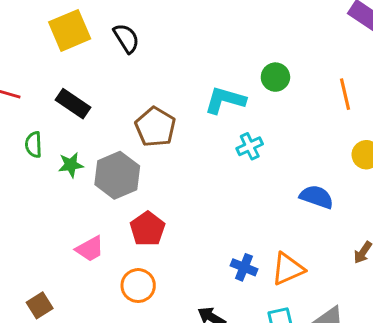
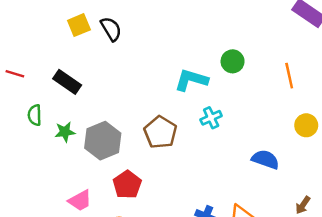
yellow square: (70, 30) -> (79, 25), moved, size x0.7
brown pentagon: (155, 127) -> (160, 132), moved

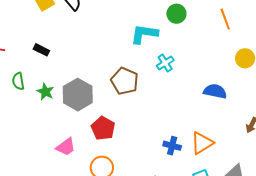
black rectangle: (67, 82) -> (41, 50), size x0.7
green star: (65, 132) -> (45, 92), turned -30

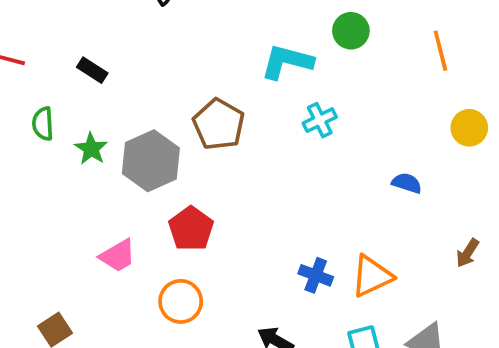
brown pentagon: (125, 81) -> (219, 124), moved
blue semicircle: (215, 91) -> (407, 183), size x0.7

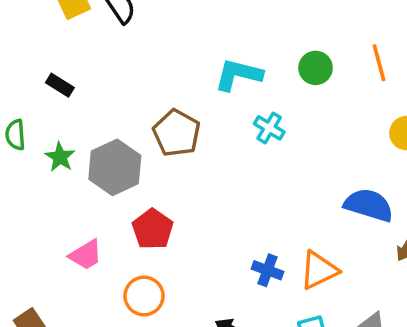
green circle: (351, 31) -> (316, 68), moved
cyan cross: (320, 120) -> (269, 128), turned -32
blue semicircle: (407, 183) -> (369, 205), moved, size x1.8

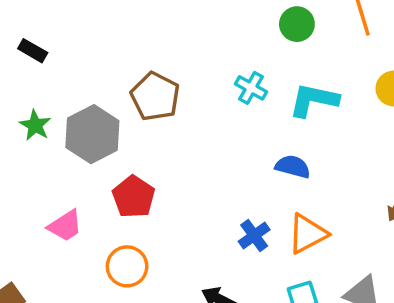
cyan L-shape: (238, 75) -> (314, 100), moved
blue semicircle: (369, 205) -> (293, 167), moved, size x0.7
blue cross: (268, 270) -> (254, 235), turned 36

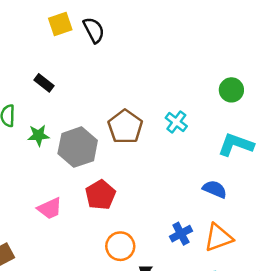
cyan cross: (251, 88) -> (176, 122), moved
green star: (35, 125) -> (38, 135), turned 30
orange circle: (127, 266) -> (120, 246), moved

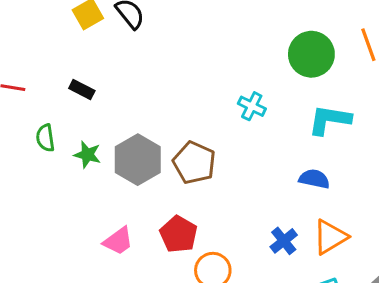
green circle: (231, 90) -> (311, 54), size x1.5
brown pentagon: (125, 127) -> (194, 163), moved
green star: (38, 135) -> (87, 155), turned 30
red pentagon: (100, 195) -> (179, 234), moved

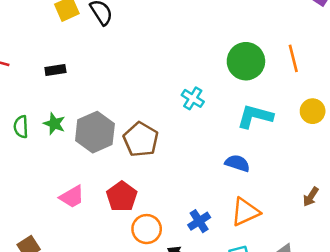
black rectangle: (82, 90) -> (55, 70), turned -42
green semicircle: (45, 138) -> (21, 127), moved
blue cross: (284, 241) -> (199, 221), moved

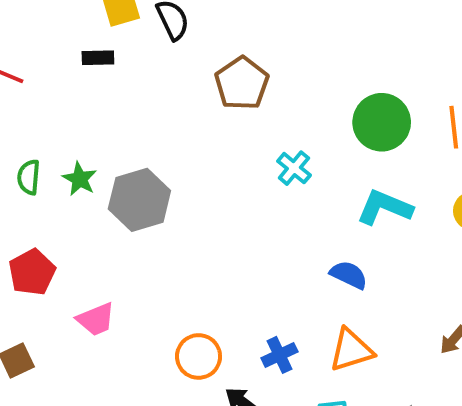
black rectangle: (55, 70) -> (98, 58), moved
brown pentagon: (141, 139) -> (242, 83), moved
pink trapezoid: (72, 197) -> (96, 319), moved
red pentagon: (122, 197) -> (32, 272), moved

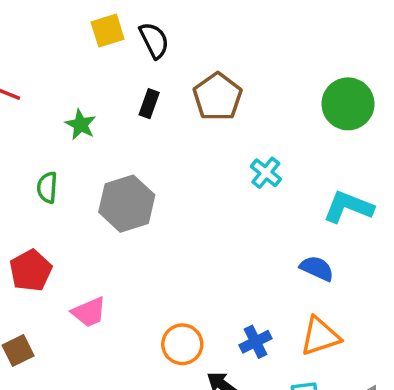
black rectangle: (98, 58) -> (149, 104), moved, turned -68
green circle: (382, 122) -> (348, 104), moved
green semicircle: (29, 177) -> (47, 188), moved
green star: (80, 179) -> (81, 125), moved

